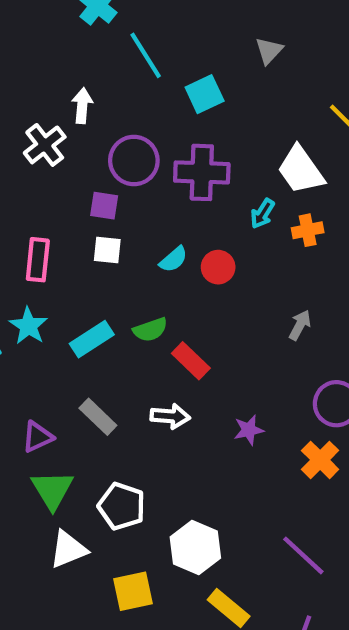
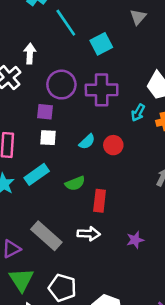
cyan rectangle: (92, 339) -> (37, 174), moved
red rectangle: (191, 361) -> (100, 201), turned 55
gray rectangle: (98, 417) -> (46, 236), size x1.4

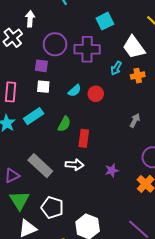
cyan square: (101, 44) -> (105, 21), moved
green semicircle: (75, 183) -> (64, 124), turned -42

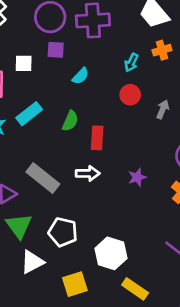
purple square: (41, 66) -> (56, 50), moved
cyan arrow: (116, 68) -> (131, 62), moved
white square: (43, 87) -> (24, 63), moved
red circle: (96, 94) -> (130, 95), moved

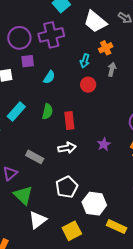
gray arrow: (163, 109) -> (112, 69), moved
gray rectangle: (43, 178) -> (35, 157), size x0.7
white pentagon: (63, 232) -> (67, 187), moved, turned -30

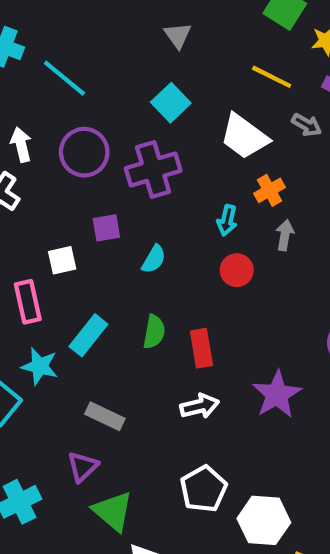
purple circle: (19, 38) -> (84, 152), moved
purple star: (104, 144) -> (277, 394), size x1.6
gray rectangle: (35, 157) -> (105, 416), moved

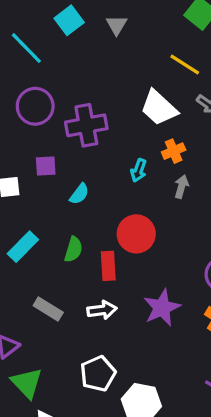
cyan square: (171, 103) -> (69, 20), moved
red circle: (237, 270) -> (136, 234), moved, size x1.5
gray rectangle: (105, 416) -> (48, 309), moved

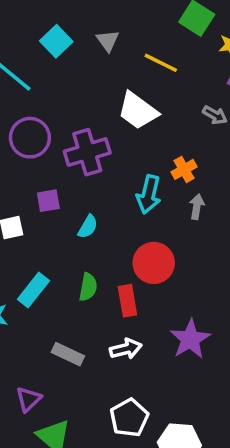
yellow line: (185, 64) -> (161, 63), moved
white trapezoid: (159, 108) -> (138, 111), moved
cyan arrow: (139, 170) -> (149, 194), size x1.5

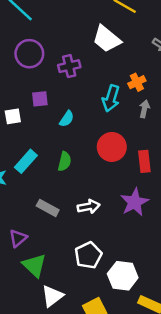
purple cross: (87, 152) -> (69, 66), size x0.7
red rectangle: (127, 301) -> (144, 161), moved

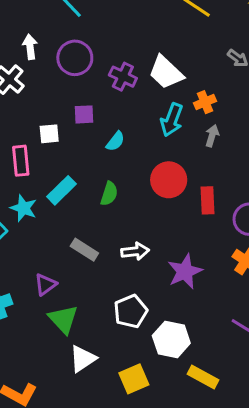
white trapezoid: (107, 39) -> (166, 72), moved
purple cross: (69, 66) -> (123, 77), turned 35
purple star: (134, 202) -> (185, 272), moved

